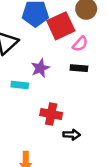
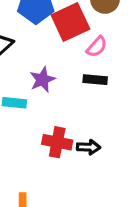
black arrow: (72, 135) -> (89, 147), moved

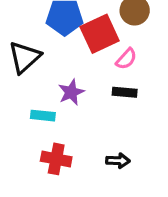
red cross: (57, 142) -> (56, 159), moved

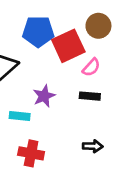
black arrow: (118, 161) -> (93, 146), moved

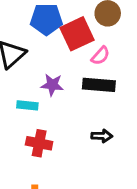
purple star: (44, 96) -> (52, 85), turned 30
black rectangle: (90, 96) -> (99, 85), size x1.5

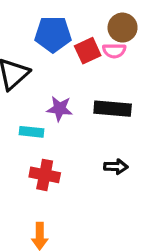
red square: (77, 34) -> (88, 51), size x0.7
pink semicircle: (100, 56) -> (114, 51), moved, turned 48

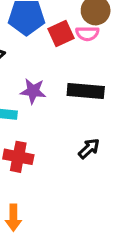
black arrow: (116, 167) -> (89, 149), turned -45

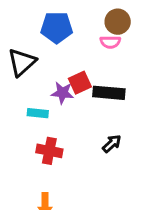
red square: (61, 34) -> (80, 83), moved

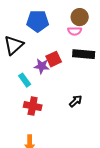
black rectangle: (109, 93) -> (84, 54), moved
cyan rectangle: (38, 113) -> (25, 80), turned 48

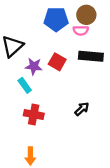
blue pentagon: (38, 21) -> (56, 19), moved
red square: (54, 59) -> (57, 62), turned -35
purple star: (42, 66) -> (34, 66), moved

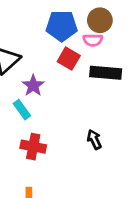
red square: (57, 62) -> (69, 59), moved
purple star: (34, 66) -> (33, 86), turned 30
black arrow: (82, 109) -> (94, 139), turned -72

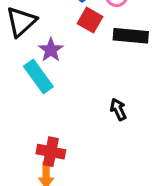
cyan rectangle: (22, 110) -> (38, 77), size x1.5
red cross: (33, 147) -> (51, 152), moved

